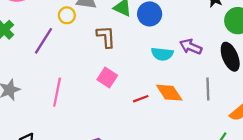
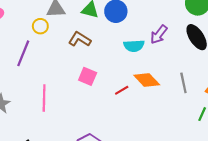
brown L-shape: (106, 37) -> (80, 39), turned -45
purple arrow: (191, 47) -> (159, 34), turned -66
gray line: (208, 89) -> (183, 83), moved

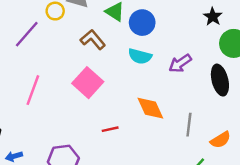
cyan semicircle: (134, 46) -> (140, 56), moved
pink square: (88, 76) -> (88, 83), size x1.4
red line: (122, 90) -> (110, 129), moved

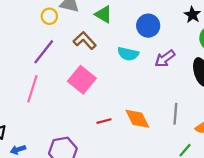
blue circle: (142, 23) -> (148, 26), moved
purple line: (27, 34) -> (44, 52), moved
orange diamond: (150, 108) -> (137, 119), moved

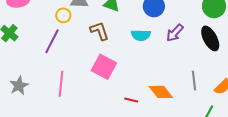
brown L-shape: (85, 41) -> (99, 31), turned 35
purple line: (44, 52) -> (52, 41), moved
red line: (104, 121) -> (131, 100), turned 40

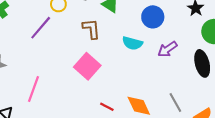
gray line: (194, 81) -> (175, 102), turned -36
pink line: (61, 84) -> (33, 89), moved

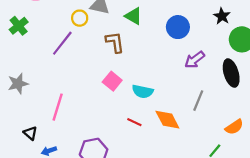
cyan semicircle: (132, 43) -> (143, 91), moved
pink square: (87, 66) -> (112, 81), size x0.7
gray line: (175, 102) -> (198, 101), moved, turned 54

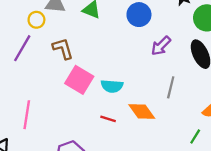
brown L-shape: (115, 42) -> (63, 49), moved
pink square: (112, 81) -> (79, 80), size x1.4

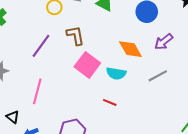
purple line: (22, 48) -> (41, 46), moved
gray line: (171, 87) -> (158, 76), moved, turned 42
orange diamond: (142, 112) -> (130, 49), moved

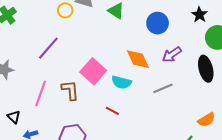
brown L-shape: (75, 35) -> (70, 90), moved

